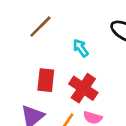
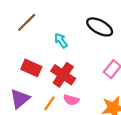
red rectangle: (46, 80) -> (31, 68), turned -72

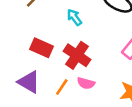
purple triangle: (20, 99) -> (29, 82), turned -50

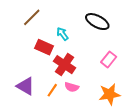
red rectangle: (42, 48) -> (44, 47), moved

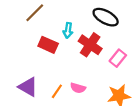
cyan arrow: (62, 34) -> (68, 30), turned -136
red cross: (65, 65) -> (90, 45), moved

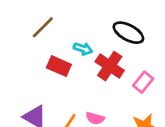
cyan arrow: (68, 30) -> (83, 49), turned -80

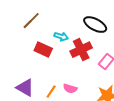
red cross: (110, 66) -> (81, 50), turned 30

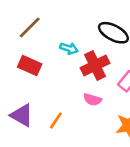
red rectangle: (43, 50) -> (30, 65), moved
pink semicircle: (70, 89) -> (92, 100), moved

